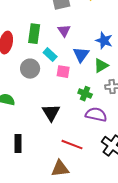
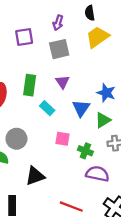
gray circle: (30, 69) -> (16, 139), moved
pink square: (63, 72) -> (62, 139), moved
black triangle: (51, 113) -> (35, 176), moved, turned 42

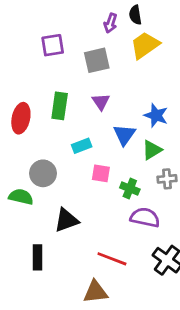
purple arrow: (58, 23) -> (111, 23), moved
cyan rectangle: (47, 108) -> (82, 146), moved, turned -64

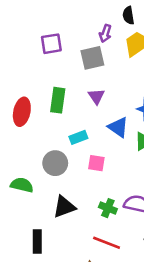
purple arrow: (111, 23) -> (105, 33), moved
blue triangle: (124, 135) -> (118, 127), turned -30
gray circle: (43, 173) -> (55, 163), moved
green cross: (130, 189) -> (108, 208), moved

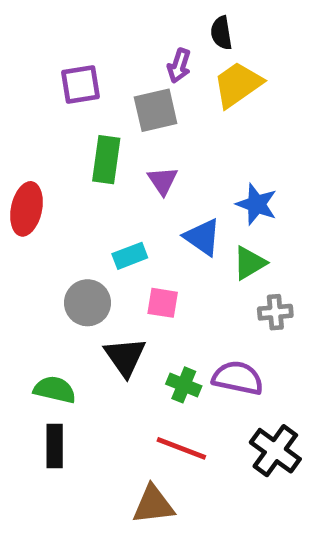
green rectangle: (58, 100) -> (106, 160), moved
green semicircle: (22, 185) -> (55, 390), moved
black triangle: (64, 207) -> (125, 357), moved, turned -45

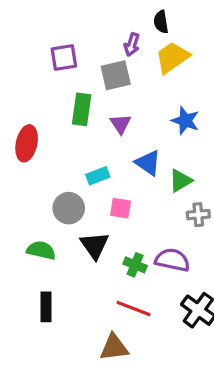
blue star: (257, 204) -> (185, 121), moved
green semicircle: (55, 390) -> (41, 250), moved

